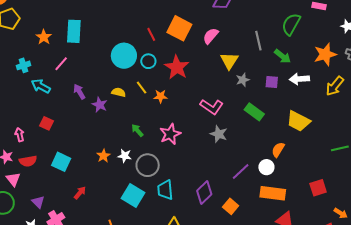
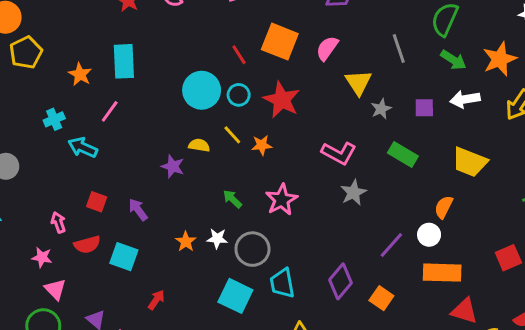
green arrow: (282, 56) -> (453, 60), moved
purple arrow: (79, 92) -> (138, 210), moved
gray star: (219, 134) -> (353, 193), turned 30
red semicircle: (28, 161) -> (87, 245), moved

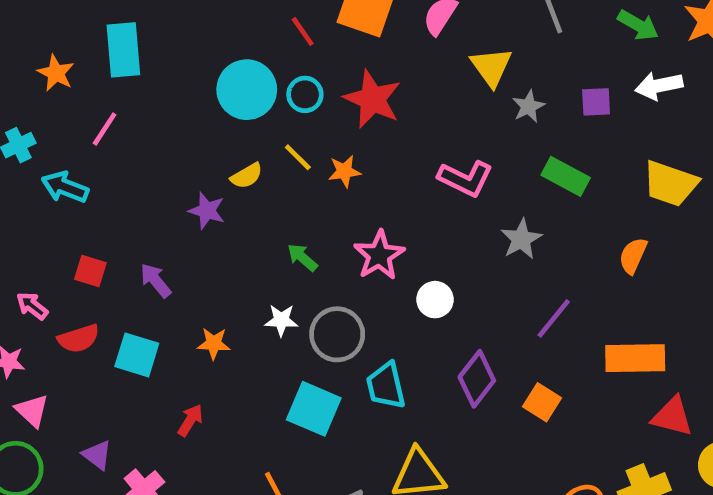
yellow semicircle: (199, 145) -> (247, 176), turned 144
gray star: (353, 193) -> (521, 239), moved
pink arrow: (58, 222) -> (32, 306), turned -30
white circle: (429, 235) -> (435, 300), moved
orange star: (186, 242) -> (214, 343), moved, turned -30

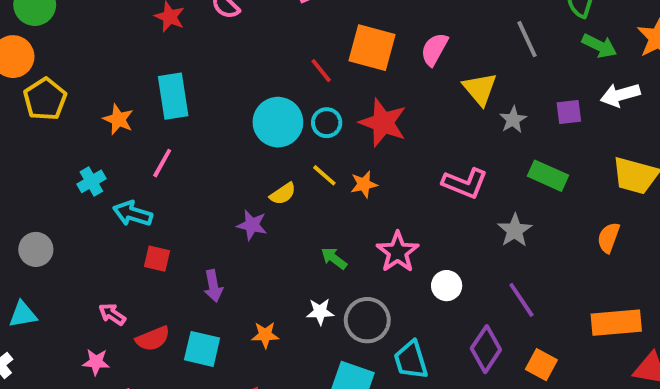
red square: (90, 271) -> (157, 259), moved
purple arrow: (156, 280) -> (213, 286), turned -148
purple line: (554, 318) -> (521, 300), moved, turned -69

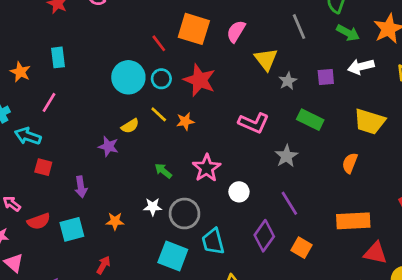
cyan rectangle: (173, 96) -> (58, 57), size x0.7
cyan square: (202, 349) -> (72, 229), turned -30

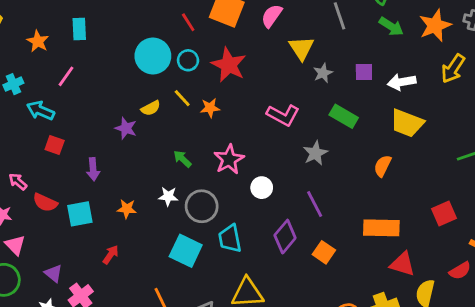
white arrow: (361, 67) -> (402, 82), moved
red semicircle: (39, 221) -> (45, 203), turned 40

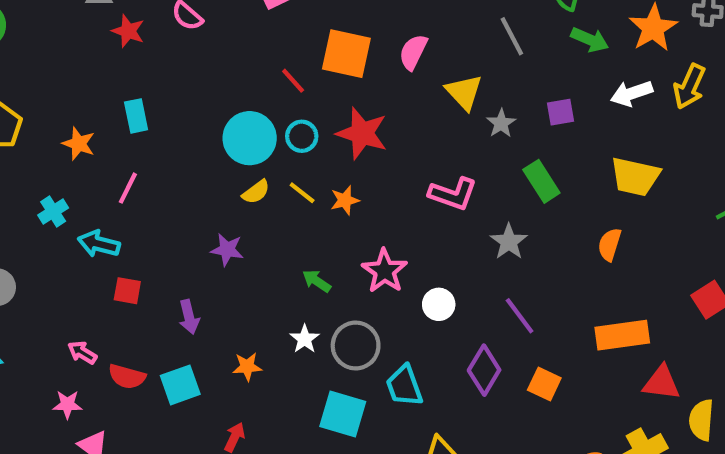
white arrow: (402, 82) -> (632, 93), moved
yellow semicircle: (151, 108) -> (256, 192), moved
green rectangle: (344, 116) -> (541, 181), turned 36
white star: (168, 196) -> (305, 339), turned -30

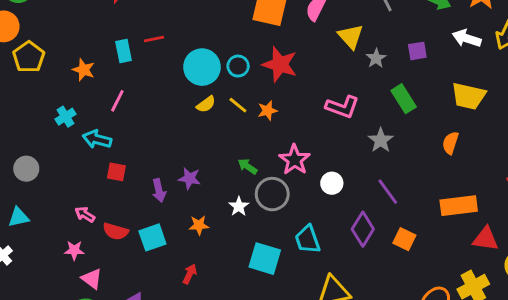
red line: (293, 81) -> (154, 39), moved, turned -60
white arrow: (632, 93) -> (467, 38), turned 36
purple star: (227, 250) -> (189, 178), moved
gray circle: (356, 346) -> (272, 194), moved

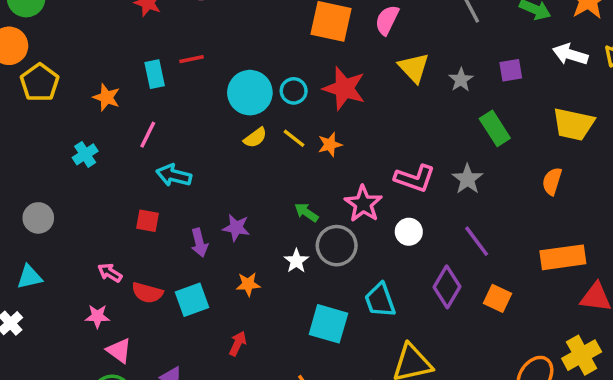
yellow triangle: (351, 36) -> (414, 68), moved
pink L-shape: (342, 107) -> (415, 178), moved
cyan arrow: (97, 139) -> (174, 175), moved

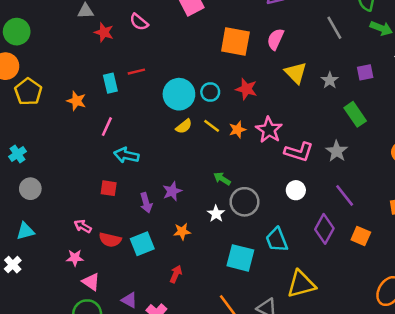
red star: (344, 88) -> (246, 89), size x0.7
cyan cross: (85, 154) -> (17, 154), moved
pink star: (363, 204) -> (269, 130), moved
purple star: (236, 228) -> (172, 191), turned -30

